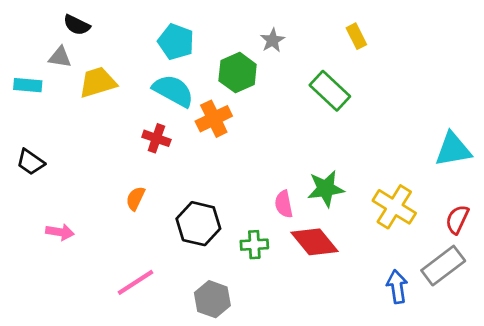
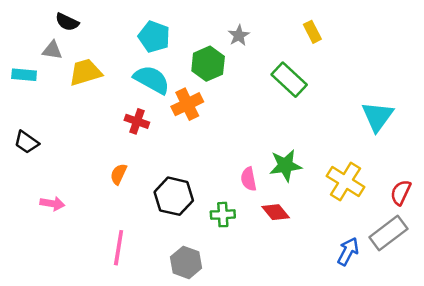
cyan triangle: (453, 149) -> (377, 116), moved, turned -44
red diamond: (315, 242) -> (276, 212), size x0.7
pink line: (135, 282) -> (119, 248), turned -48
blue arrow: (397, 287) -> (348, 251), turned 36

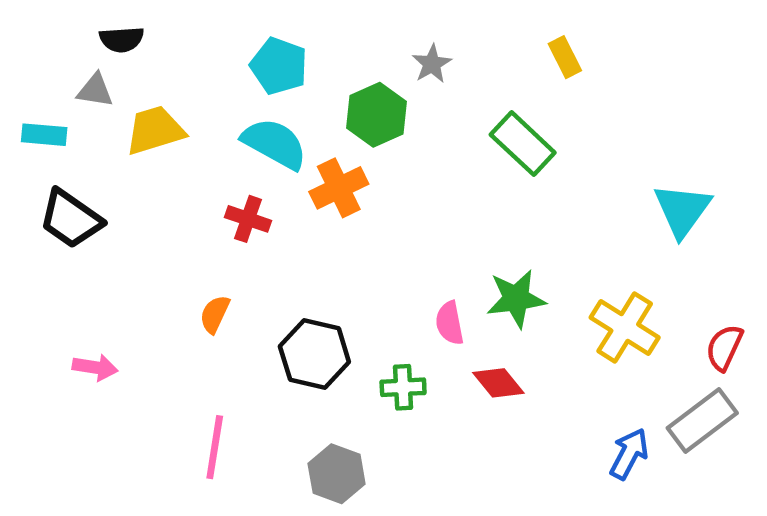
black semicircle: (67, 22) -> (122, 39), turned -30
black trapezoid: (27, 142) -> (71, 219), moved, size x1.4

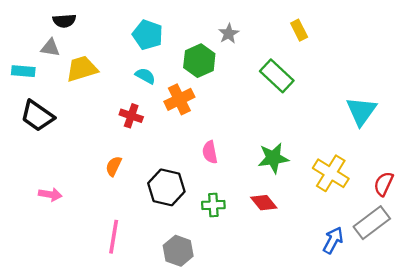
cyan semicircle: (275, 144) -> (145, 76), size x0.6
pink semicircle: (450, 323) -> (210, 152), moved

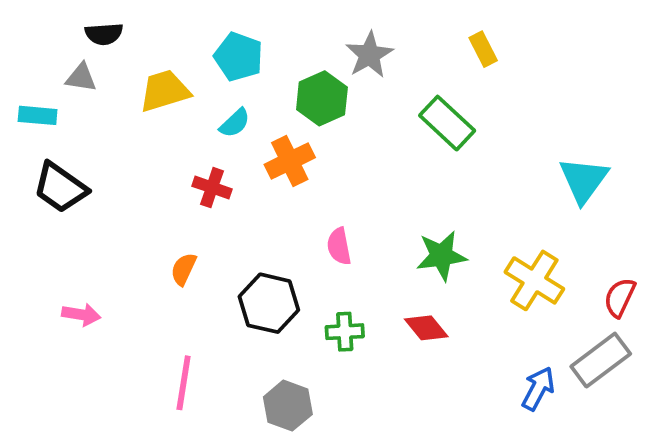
gray star: (229, 34) -> (369, 55), size x1.4
yellow trapezoid: (82, 69) -> (165, 91), moved
cyan semicircle: (145, 76) -> (235, 123), turned 108

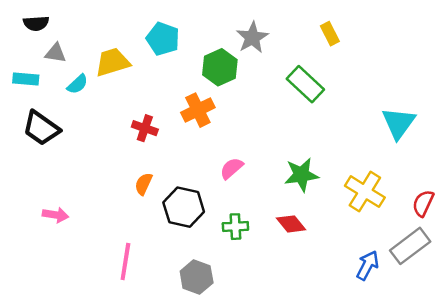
black semicircle: (104, 34) -> (36, 23), moved
cyan semicircle: (235, 123) -> (78, 84), moved
pink semicircle: (339, 246) -> (232, 168), turned 60
orange semicircle: (184, 269) -> (144, 184), moved

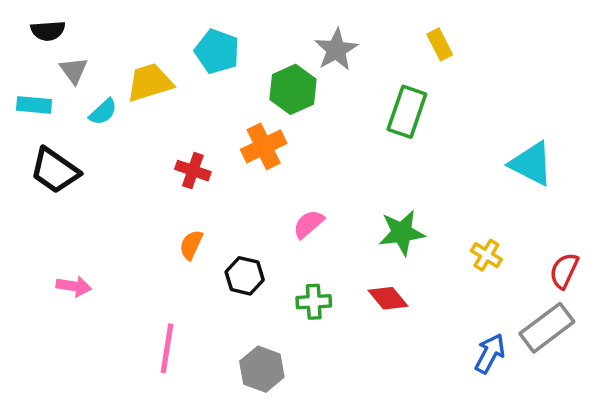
gray triangle: (55, 53) -> (74, 70), turned 45
green rectangle: (305, 84) -> (407, 112), turned 66
cyan triangle: (399, 123) -> (531, 164), turned -39
yellow cross: (365, 192) -> (486, 255), size x0.6
black hexagon: (184, 207) -> (245, 276), size x0.7

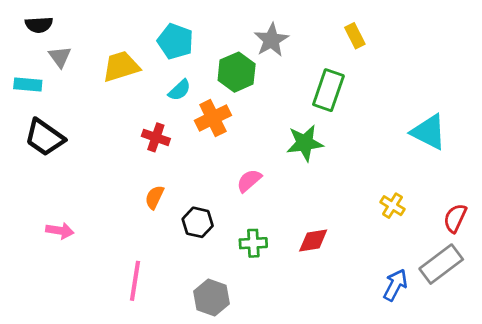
cyan semicircle: (103, 112) -> (180, 90), moved
green star: (402, 233) -> (305, 143), moved
red diamond: (388, 298) -> (313, 240), turned -60

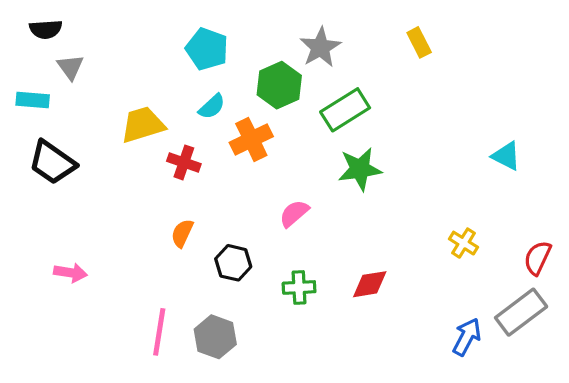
yellow trapezoid: (121, 66) -> (143, 125), moved
green rectangle: (328, 90) -> (345, 110), moved, turned 39
cyan triangle: (429, 132) -> (506, 156), size x0.7
gray hexagon: (212, 297) -> (215, 337), moved

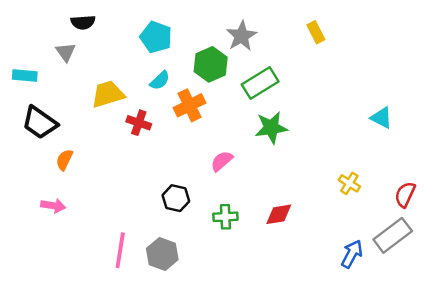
black semicircle: (46, 29) -> (83, 22), moved
gray triangle: (70, 67) -> (66, 52), moved
orange semicircle: (182, 233) -> (64, 160), moved

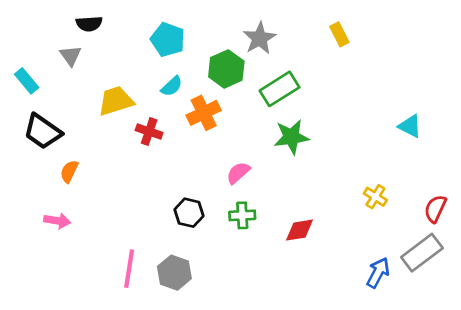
cyan rectangle: (25, 76) -> (27, 81), turned 45
green cross: (225, 217) -> (242, 215), moved

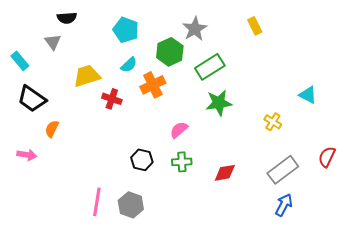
yellow cross: (375, 197) -> (273, 122), moved
pink arrow: (57, 221) -> (27, 155), moved
gray rectangle: (422, 253) -> (283, 170), moved

